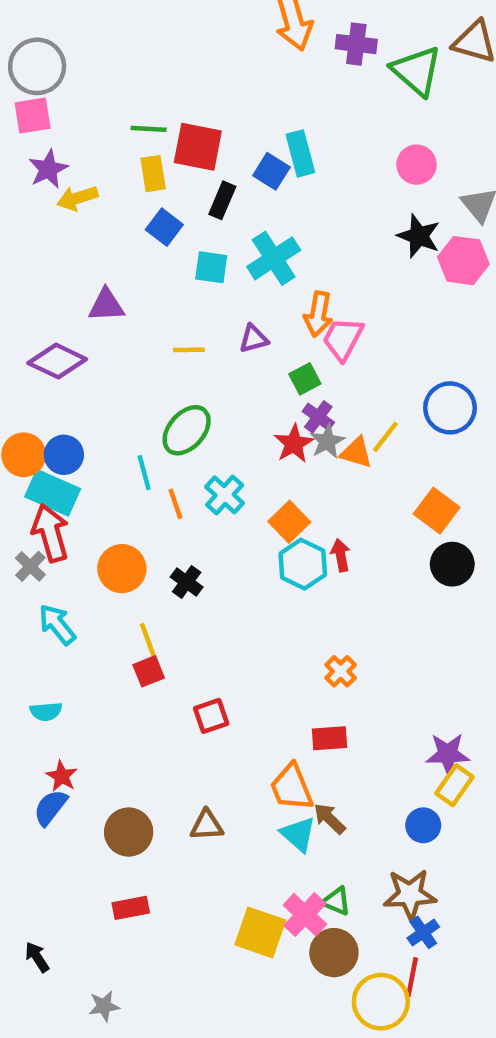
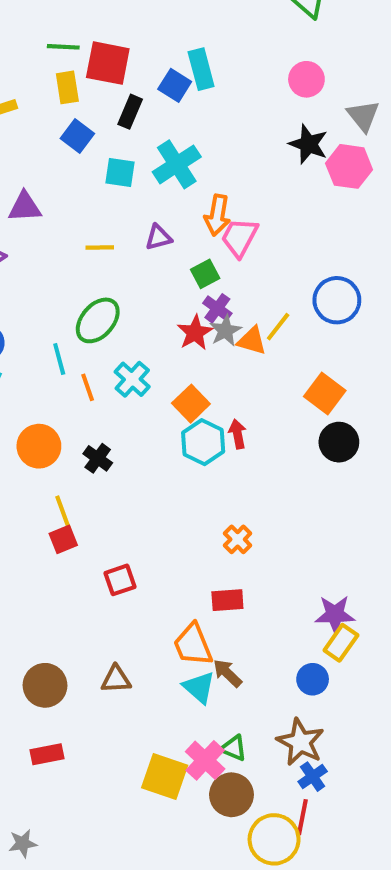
brown star: (410, 895) -> (300, 742), turned 30

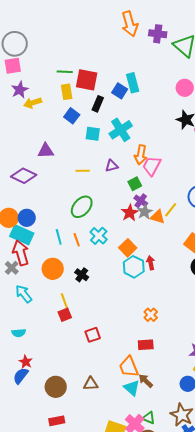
cyan line: (59, 359) -> (59, 237), moved

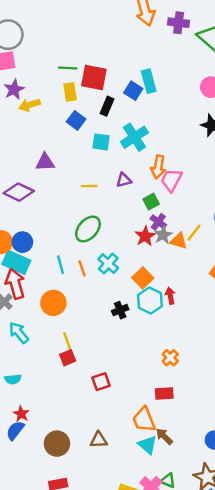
black cross: (82, 275) -> (120, 310), moved, turned 32

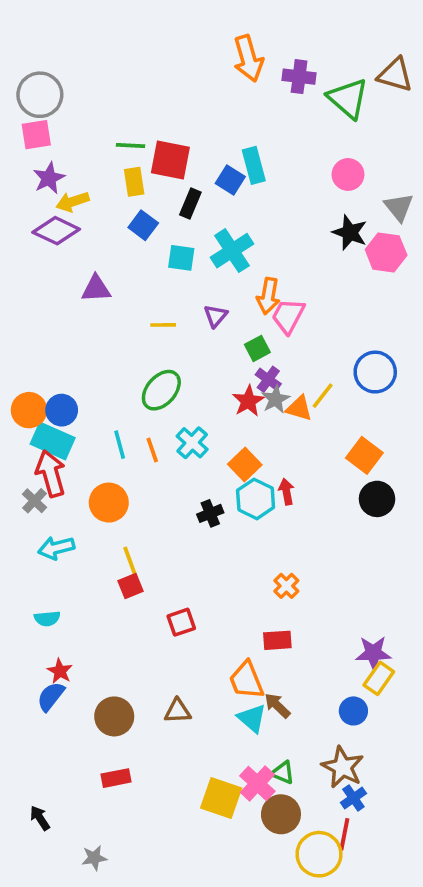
purple triangle: (124, 180) -> (216, 316), turned -35
purple diamond: (19, 192) -> (56, 231), moved
cyan arrow: (19, 333) -> (56, 548), turned -65

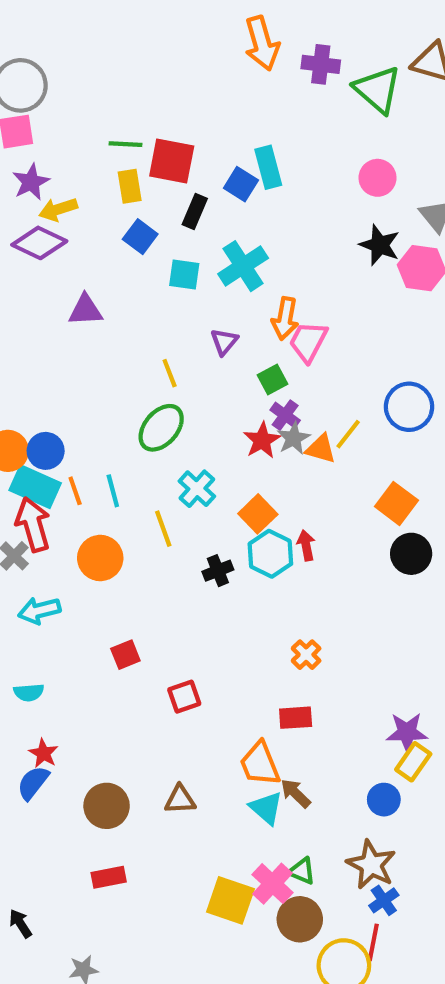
yellow line: (163, 325) -> (170, 373), moved, turned 70
orange line: (152, 450) -> (75, 491), moved
yellow line: (130, 562) -> (163, 529), moved

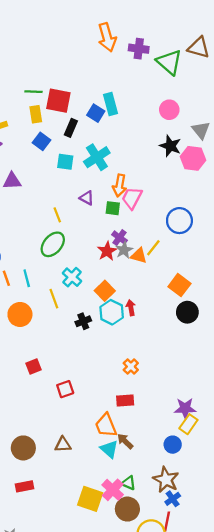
purple triangle: (224, 342) -> (87, 198), turned -42
green square: (272, 379) -> (113, 208), moved, turned 35
blue circle: (409, 407) -> (179, 221), moved

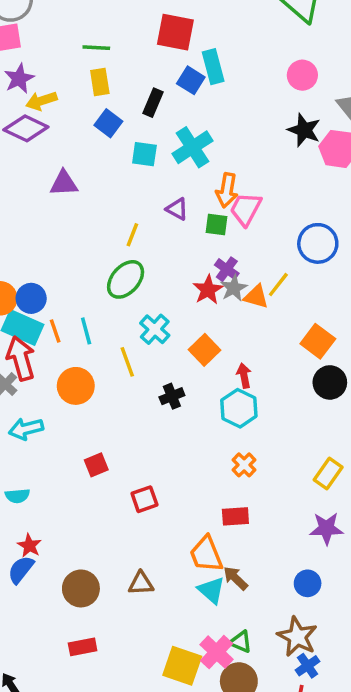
red square: (58, 101) -> (175, 32), moved
yellow line: (57, 215) -> (132, 235), turned 42
cyan hexagon: (112, 312) -> (239, 408), moved
yellow rectangle: (188, 424) -> (328, 473), moved

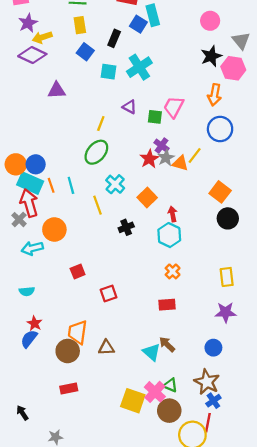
black star: (304, 130) -> (211, 56), turned 30
orange arrow: (227, 190) -> (215, 95), moved
orange circle: (76, 386) -> (54, 229), moved
yellow rectangle: (328, 473) -> (227, 277), turned -42
orange trapezoid: (206, 554) -> (78, 332), moved, turned 30

